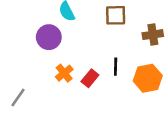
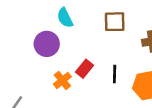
red rectangle: (90, 78) -> (85, 69), moved

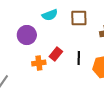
cyan semicircle: (65, 18) -> (50, 15), moved, turned -84
orange cross: (62, 80) -> (39, 63), turned 32

